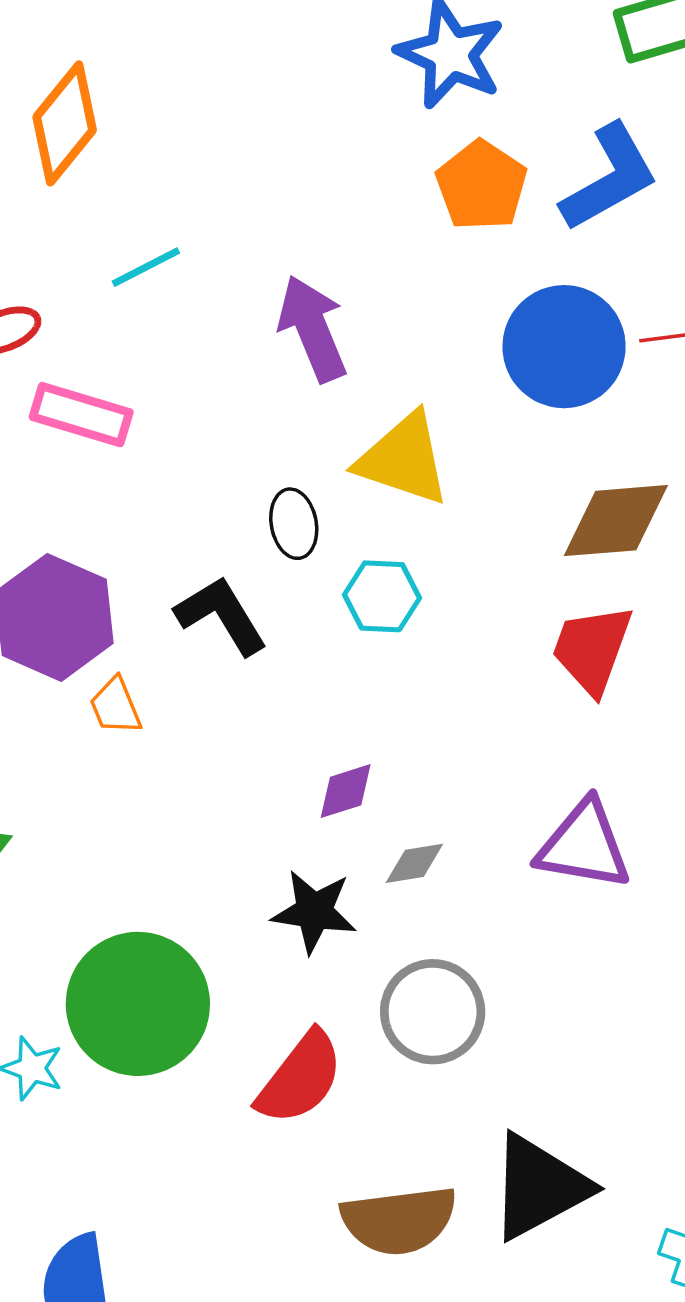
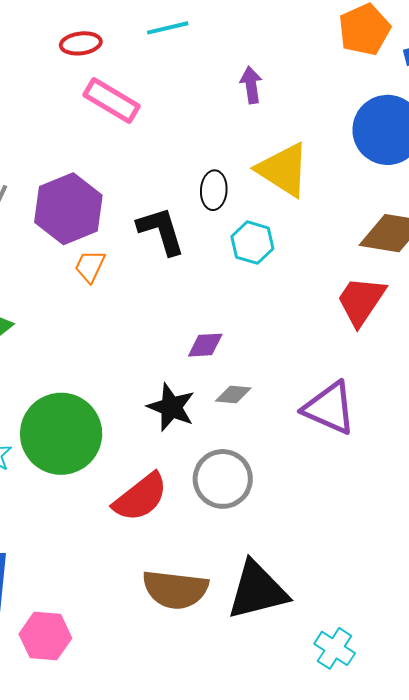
purple arrow: (313, 329) -> (251, 85), size x0.6
orange trapezoid: (115, 706) -> (90, 266), turned 33

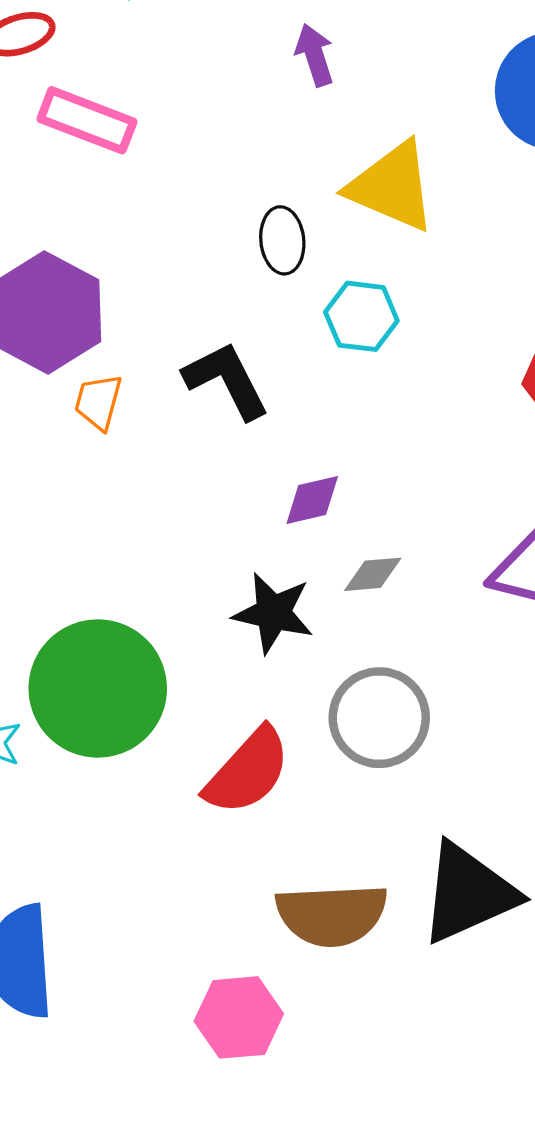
black L-shape: (161, 231) -> (226, 380), moved
pink hexagon: (45, 636) -> (239, 1017), moved

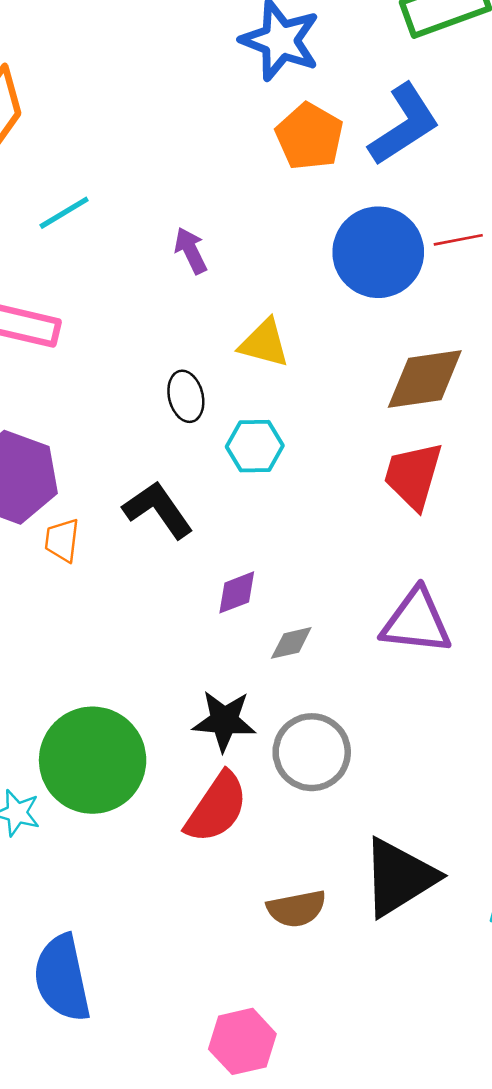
yellow triangle: (392, 187) -> (264, 343), size x0.7
black star: (273, 613) -> (224, 721), moved
brown semicircle: (332, 915) -> (297, 909), size x0.7
pink hexagon: (239, 1017) -> (242, 1041), moved

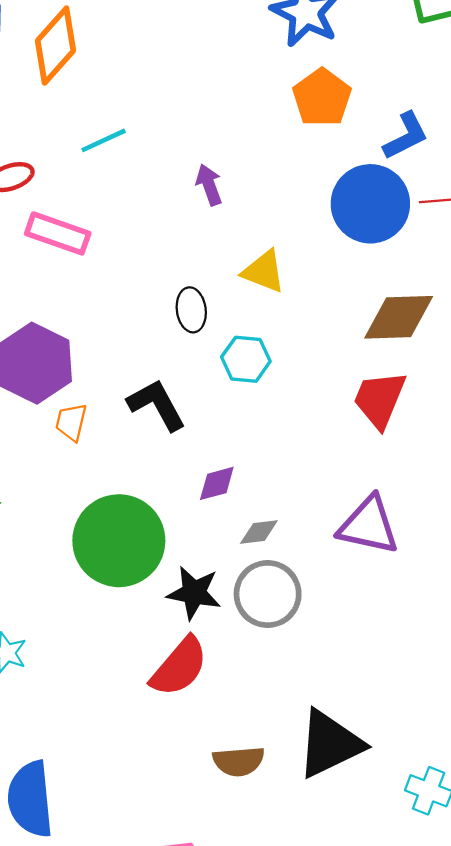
blue L-shape: (404, 125) -> (406, 136), moved, size x0.7
gray circle: (312, 752) -> (268, 594), moved
green circle: (93, 760) -> (119, 541), moved

